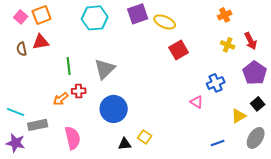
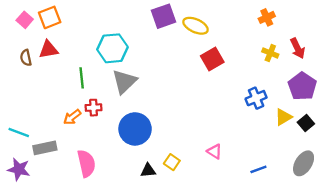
cyan hexagon: (95, 18) -> (112, 48), moved
pink triangle: (197, 102) -> (215, 151), moved
yellow triangle: (239, 116) -> (283, 117), moved

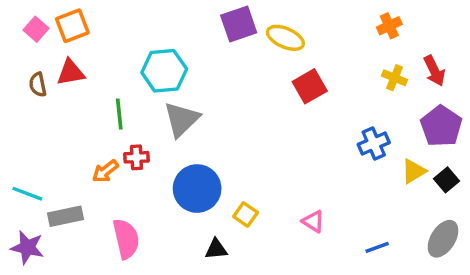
yellow square: (172, 162) -> (246, 214), moved

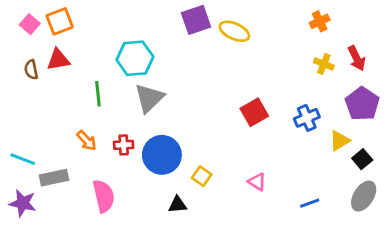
red square: (310, 86) -> (254, 112), moved
red cross: (136, 157) -> (124, 145), moved
orange arrow: (105, 171) -> (87, 141), turned -95
black square: (446, 180) -> (362, 159), moved

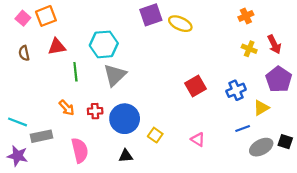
red triangle: (58, 60) -> (57, 47), moved
black square: (362, 159) -> (285, 142), moved, turned -32
gray ellipse: (364, 196) -> (261, 147), moved, turned 30
blue line: (310, 203) -> (243, 129), moved
black triangle: (178, 205) -> (126, 156), moved

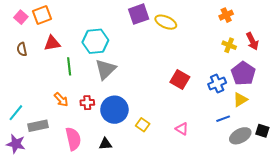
purple pentagon: (279, 79) -> (243, 73), moved
red square: (196, 86) -> (180, 79), turned -30
cyan line: (17, 122) -> (16, 113), turned -72
black triangle: (126, 156) -> (105, 144), moved

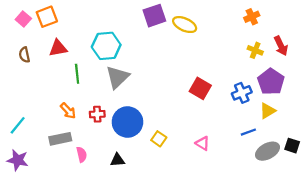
gray rectangle: (38, 126) -> (60, 139), moved
pink semicircle: (73, 139) -> (82, 154), size x0.6

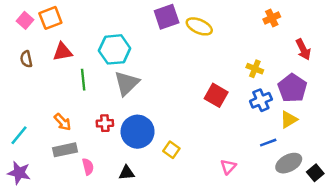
yellow cross: (255, 50) -> (255, 69), moved
orange arrow: (68, 111) -> (63, 122), moved
pink triangle: (203, 143) -> (228, 167), moved, turned 40
black square: (292, 146) -> (315, 173), moved, turned 32

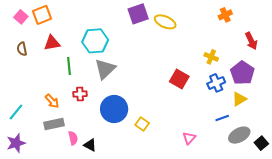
red cross: (105, 123) -> (80, 94), moved
purple star: (19, 173) -> (16, 143), turned -30
black triangle: (127, 173) -> (90, 145), moved, turned 32

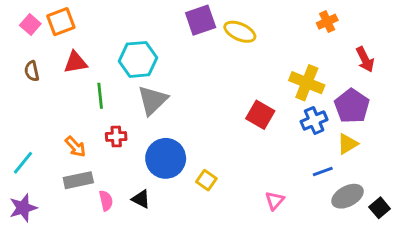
yellow cross: (211, 57) -> (307, 83), size x1.6
black triangle: (90, 145) -> (141, 199), moved

